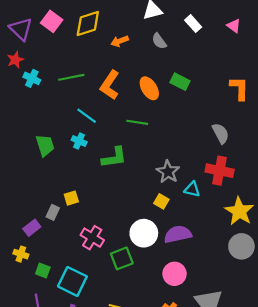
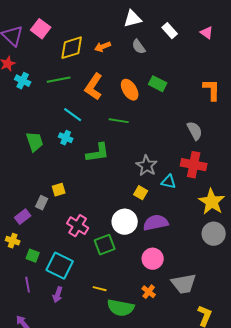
yellow diamond: (88, 24) -> (72, 48), moved

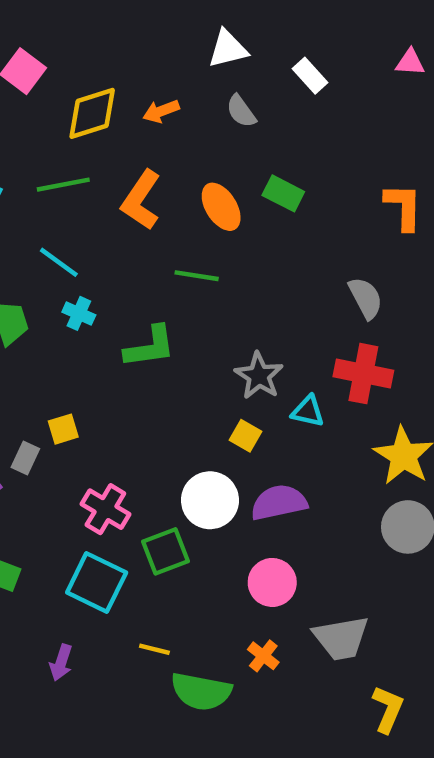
pink triangle: (207, 33) -> (410, 62), moved, turned -32
cyan line: (73, 115) -> (59, 262), moved
cyan square: (60, 266) -> (97, 582), moved

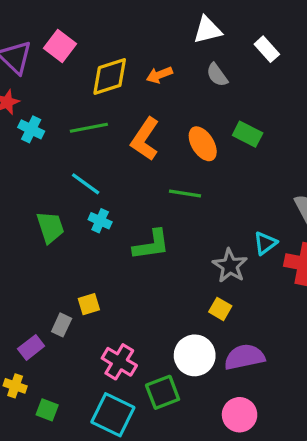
cyan triangle: (308, 411) -> (265, 243), moved, turned -50

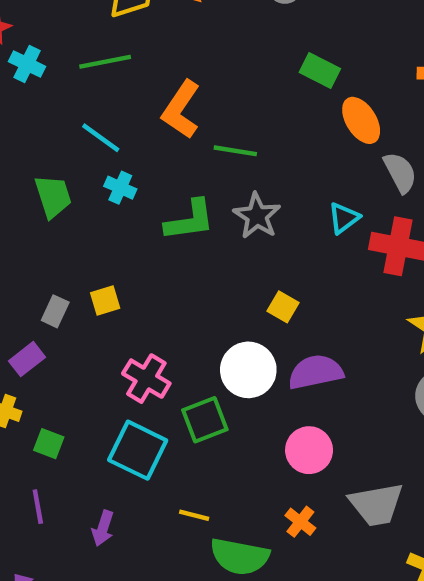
orange L-shape: (145, 139) -> (181, 110), moved
orange ellipse: (203, 144) -> (361, 120), moved
gray star: (230, 266) -> (257, 216), moved
gray rectangle: (62, 325) -> (55, 311), moved

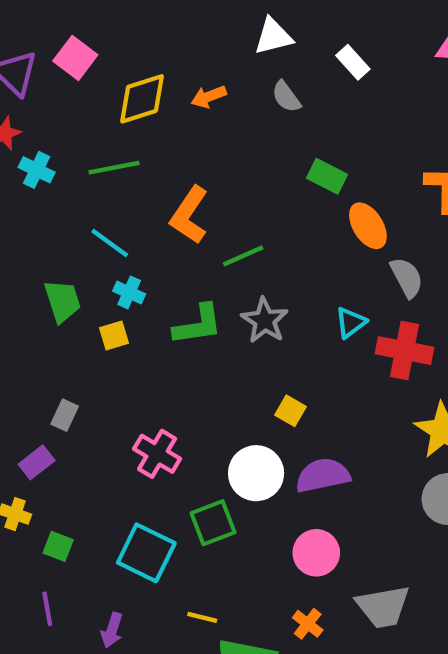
green line: (235, 151) -> (243, 256), turned -33
yellow square: (105, 300) -> (114, 335), moved
pink cross: (146, 379) -> (157, 454), moved

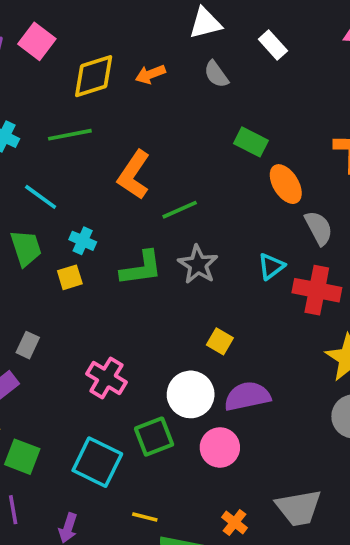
cyan line: (110, 243) -> (41, 197), moved
green square: (58, 546) -> (22, 457), size x1.4
pink circle: (316, 553) -> (220, 447), moved

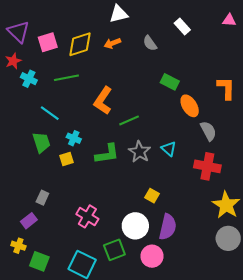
white triangle: (205, 23) -> (119, 14), moved
pink square: (37, 41) -> (48, 42), moved, turned 36
cyan triangle: (271, 266) -> (169, 149), moved, turned -42
purple semicircle: (247, 396) -> (168, 227), turned 115

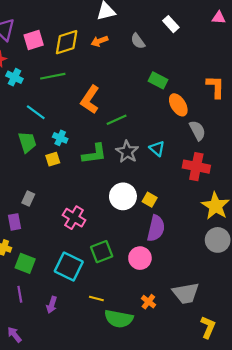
yellow square: (152, 196) -> (150, 200), moved
purple rectangle: (29, 221) -> (14, 222), turned -63
white circle: (135, 226) -> (123, 196), moved

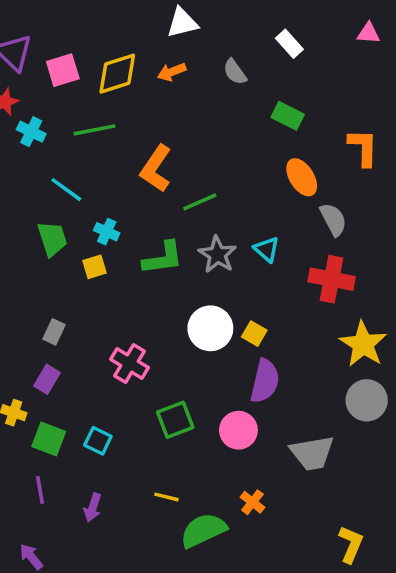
green rectangle: (158, 80) -> (288, 116), moved
purple rectangle: (14, 222) -> (47, 379), moved, turned 42
cyan square: (69, 267) -> (98, 441), moved, size x0.6
gray trapezoid: (186, 293) -> (312, 453), moved
green semicircle: (119, 319) -> (203, 530), turned 144

